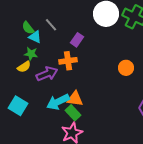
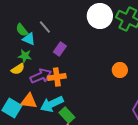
purple rectangle: (77, 40) -> (60, 49), moved
orange cross: (68, 61) -> (57, 77), moved
orange triangle: (75, 99) -> (29, 101), moved

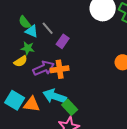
gray line: (45, 27) -> (48, 28), moved
orange triangle: (29, 101) -> (32, 104), moved
cyan arrow: (52, 104) -> (55, 96), turned 45

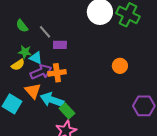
cyan triangle: (32, 31) -> (36, 58), moved
purple rectangle: (63, 41) -> (60, 45), turned 56
orange triangle: (32, 104) -> (33, 91), moved, turned 42

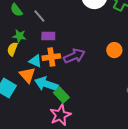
purple rectangle: (60, 45) -> (48, 36), moved
cyan triangle: (36, 58) -> (35, 61), moved
yellow semicircle: (18, 65) -> (12, 49), turned 144
purple arrow: (41, 72) -> (74, 56), moved

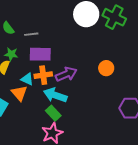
gray line: (39, 16) -> (31, 34), turned -56
purple rectangle: (48, 36) -> (40, 54), size x1.5
cyan arrow: (46, 84) -> (55, 95), moved

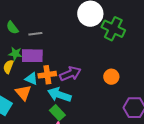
green cross: (114, 17) -> (113, 29), moved
purple rectangle: (40, 54) -> (32, 56), moved
orange circle: (106, 68) -> (111, 77), moved

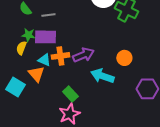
cyan arrow: (59, 95) -> (102, 76), moved

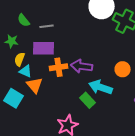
green star: (28, 35) -> (12, 41), moved
purple arrow: (83, 55) -> (82, 66), turned -150
cyan triangle: (44, 60) -> (26, 71), moved
green rectangle: (70, 94) -> (88, 100), moved

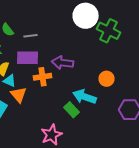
purple arrow: (82, 66) -> (63, 63), moved

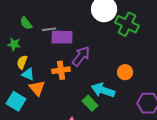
purple rectangle: (28, 58) -> (62, 37), moved
purple arrow: (63, 63) -> (81, 56), turned 120

